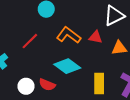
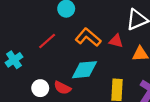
cyan diamond: (67, 66) -> (85, 70), turned -45

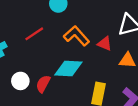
red semicircle: (62, 88) -> (43, 84), turned 84

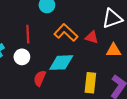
red line: (34, 34) -> (28, 34), turned -54
white circle: (20, 81) -> (22, 57), moved

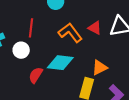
red triangle: (92, 37) -> (95, 28), moved
orange triangle: (114, 50) -> (100, 68), moved, turned -35

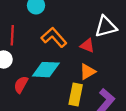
red triangle: (95, 28) -> (87, 46), moved

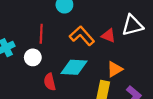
red triangle: (87, 46) -> (108, 36), moved
red semicircle: (21, 85) -> (50, 82), turned -42

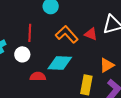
orange triangle: (115, 69) -> (107, 65), moved
red semicircle: (50, 82) -> (38, 77), turned 105

